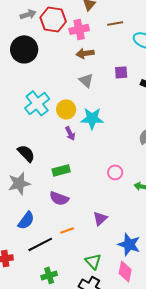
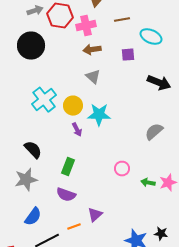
purple square: (121, 72) -> (128, 55), moved
green rectangle: (61, 170) -> (68, 167), turned -54
purple triangle: (100, 218) -> (95, 215), moved

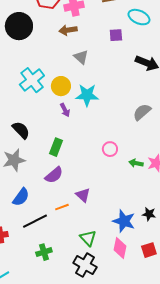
brown arrow: (92, 50) -> (68, 30), moved
purple semicircle: (66, 195) -> (54, 175), turned -60
purple triangle: (95, 215) -> (83, 195), turned -35

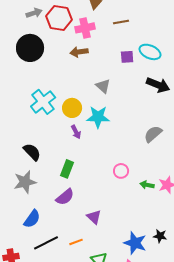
cyan ellipse: (139, 17) -> (150, 52), moved
gray triangle: (81, 57) -> (103, 86), moved
orange line: (62, 207) -> (76, 242), moved

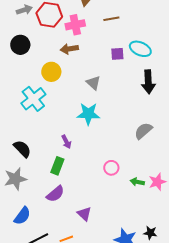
black circle: (30, 48) -> (20, 45), size x0.7
black arrow: (158, 85) -> (148, 82), turned 65
yellow circle: (72, 108) -> (51, 72), moved
purple arrow: (76, 132) -> (66, 142), moved

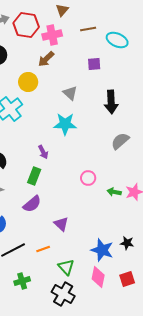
brown arrow: (69, 49) -> (46, 59), turned -36
cyan ellipse: (140, 49) -> (117, 40), moved
black arrow: (148, 82) -> (111, 102), moved

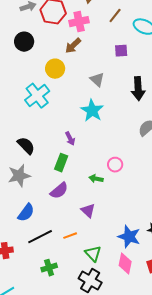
brown line: (88, 29) -> (115, 16), turned -42
cyan star: (65, 124) -> (92, 111), turned 30
green arrow: (114, 192) -> (96, 179), moved

